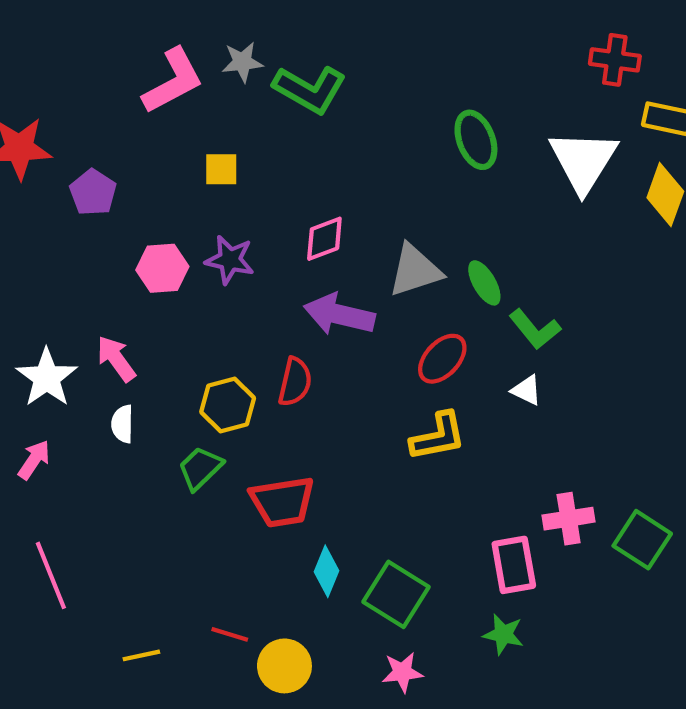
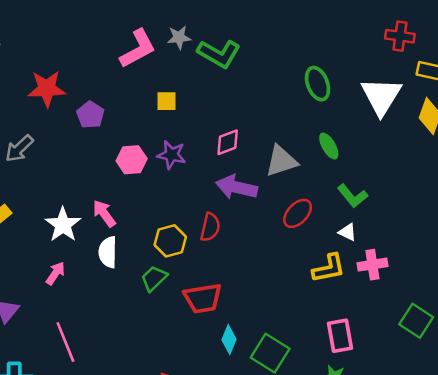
green ellipse: (484, 283) -> (329, 146), moved
white semicircle: (122, 424) -> (108, 252), size x1.4
yellow L-shape: (438, 437) -> (329, 268), moved
pink cross: (569, 519) -> (372, 265), moved

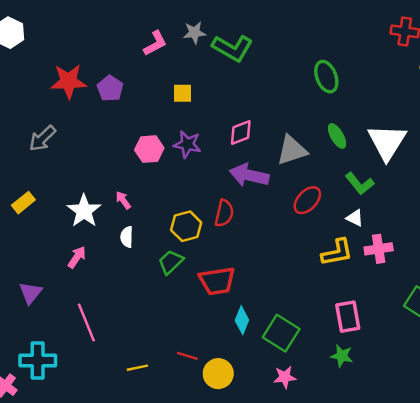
pink L-shape: (138, 49) -> (155, 43), size x0.7
white triangle: (381, 96) -> (387, 142), moved
purple pentagon: (90, 115) -> (110, 88), moved
pink arrow: (104, 213) -> (123, 200), size x0.7
white semicircle: (108, 252) -> (127, 237), size x0.7

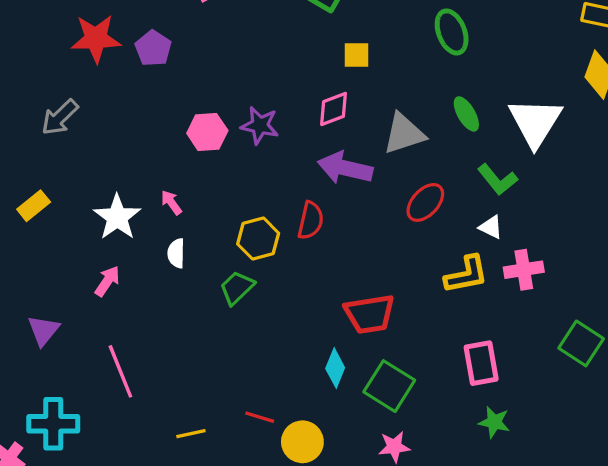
yellow square: (183, 93) -> (357, 55), moved
red trapezoid: (217, 281) -> (370, 314), moved
green star: (342, 356) -> (494, 422), moved

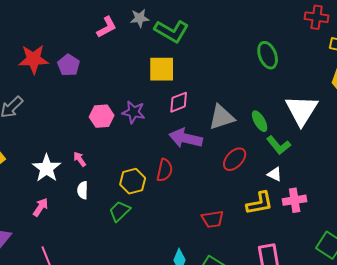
green ellipse: (452, 32) -> (268, 55), moved
yellow square: (357, 55) -> (162, 69), moved, size x1.6
green ellipse: (466, 114) -> (260, 121), moved
red trapezoid: (370, 314) -> (213, 219), moved, size x0.7

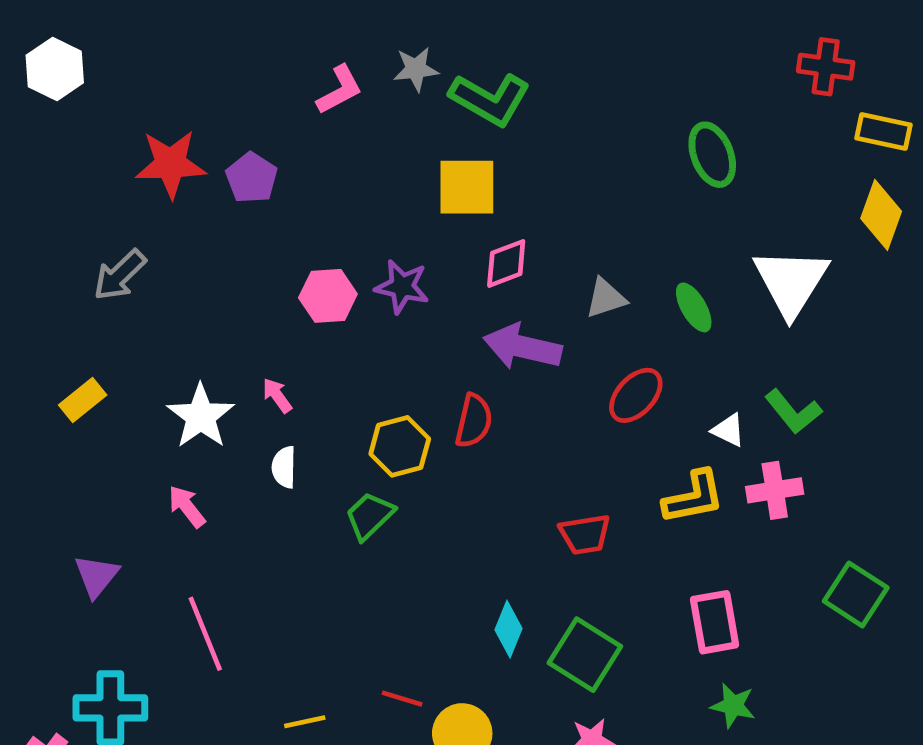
gray triangle: (222, 117) -> (606, 298), size x0.7
green L-shape: (279, 145) -> (793, 412), moved
pink arrow: (41, 207) -> (187, 506), turned -72

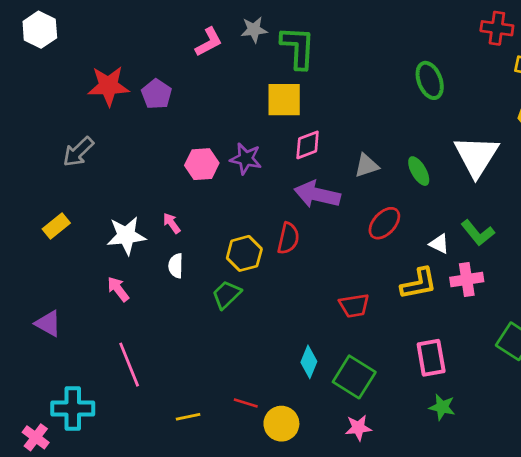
green L-shape: (490, 99) -> (298, 47), turned -117
white star: (201, 416) -> (126, 236), turned 30
purple triangle: (96, 576) -> (48, 323), moved, turned -40

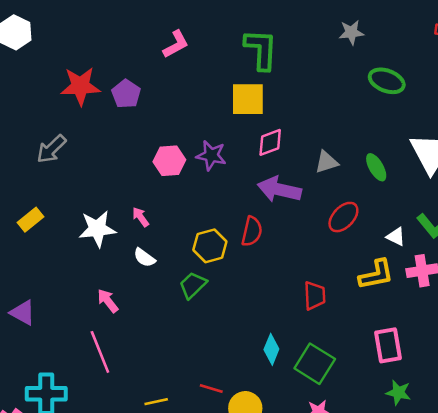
gray star: (254, 30) -> (351, 32), moved
green ellipse: (430, 80) -> (387, 81), turned -48
white semicircle: (176, 266) -> (144, 258), turned -55
pink arrow: (118, 289) -> (108, 301), moved
red trapezoid: (354, 306) -> (315, 296), turned -84

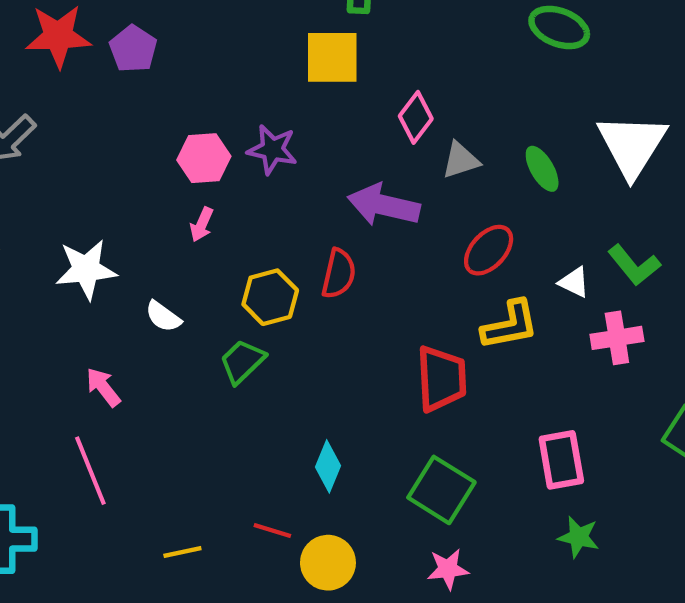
pink diamond: (270, 142) -> (416, 117), moved, turned -32
pink arrow: (141, 217) -> (202, 224), moved, turned -120
yellow L-shape: (376, 275) -> (510, 325), moved
red trapezoid: (315, 296) -> (441, 379), size x1.4
cyan diamond: (271, 349) -> (328, 466), moved

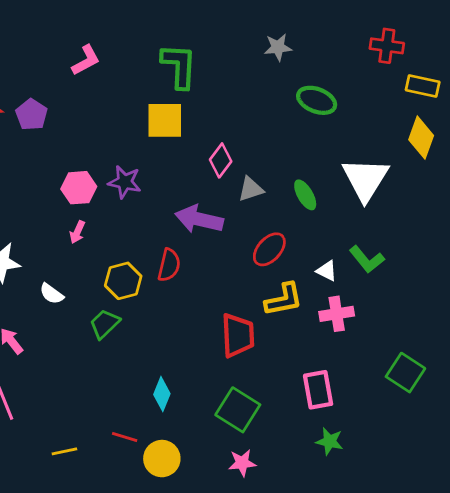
pink cross: (617, 338) -> (337, 314), moved

